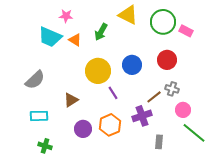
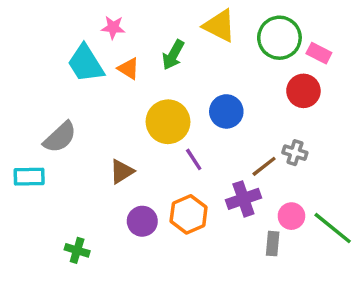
cyan trapezoid: (50, 37) -> (86, 63), turned 35
red circle: (167, 60) -> (303, 91), moved
pink circle: (183, 110) -> (291, 216), moved
cyan rectangle: (39, 116) -> (29, 177), moved

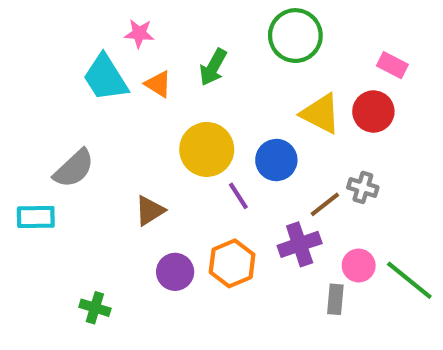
yellow triangle: (219, 26) -> (321, 114), moved
green circle: (279, 38) -> (295, 36), moved
blue circle: (226, 111) -> (276, 160), moved

